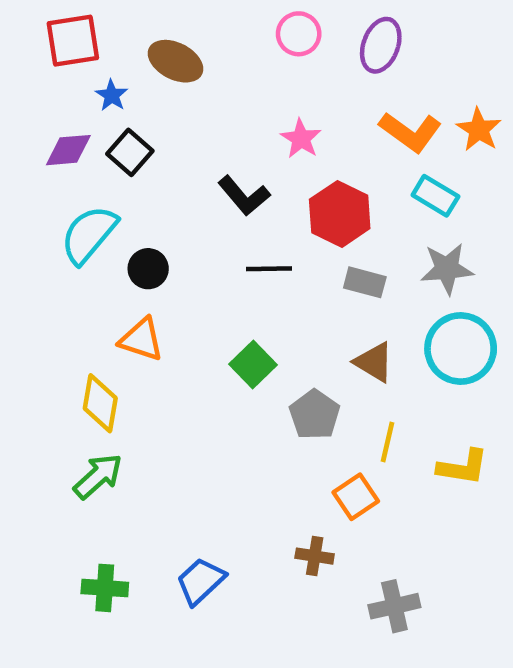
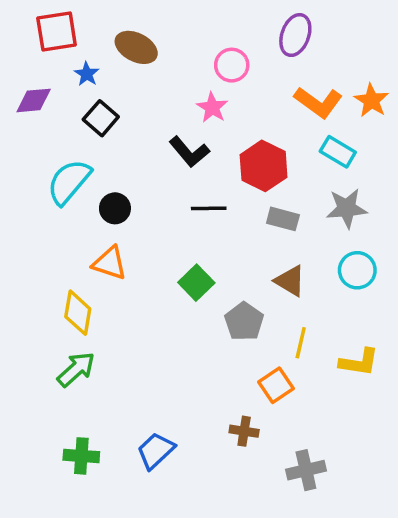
pink circle: (299, 34) -> (232, 65), moved
pink star: (301, 139) -> (212, 108), moved
purple diamond: (68, 150) -> (34, 100), moved
cyan circle: (461, 349) -> (357, 270), size x0.7

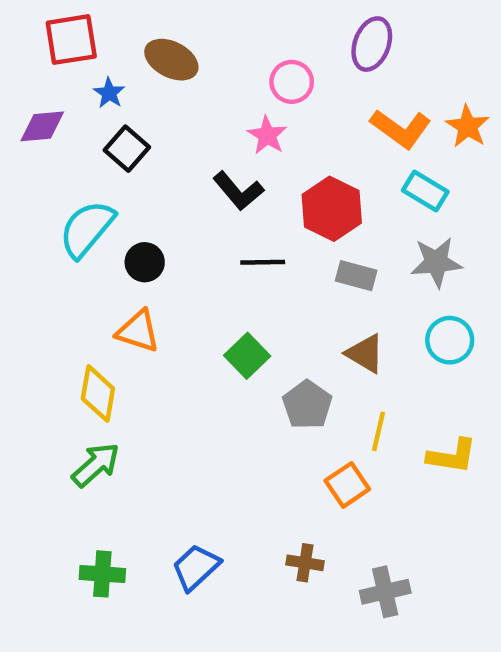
brown cross: (244, 431) -> (305, 563), moved

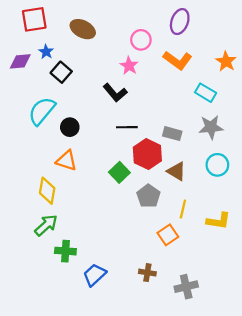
blue star: (109, 93) -> (46, 52), moved
orange L-shape: (401, 129) -> (178, 60), moved
red hexagon: (332, 209) -> (147, 154), moved
green cross: (102, 574) -> (65, 251), moved

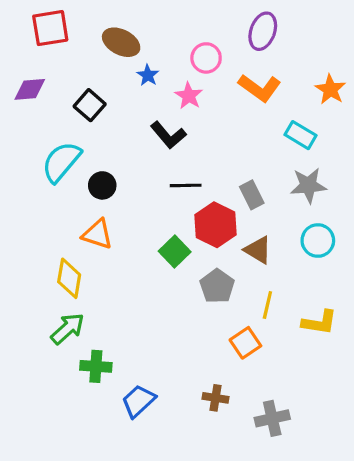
blue star: (46, 52) -> (148, 75), moved
gray rectangle: (172, 134) -> (252, 195), turned 48

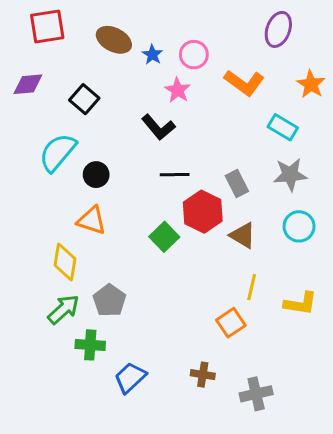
purple ellipse: (263, 31) -> (278, 29), moved
blue star: (148, 75) -> (152, 55), moved
gray pentagon: (217, 286) -> (109, 300), moved

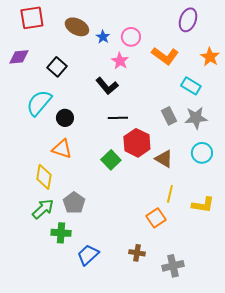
gray rectangle: (237, 183) -> (169, 116), moved

